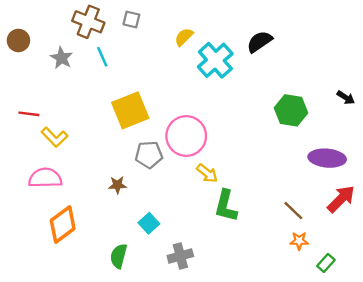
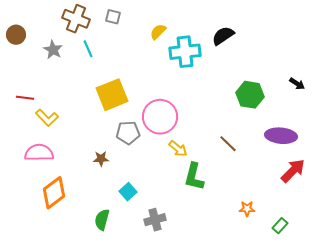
cyan cross: (215, 60) -> (185, 52), turned 36
brown line: (293, 211) -> (228, 144), moved
orange star: (299, 241) -> (247, 209), moved

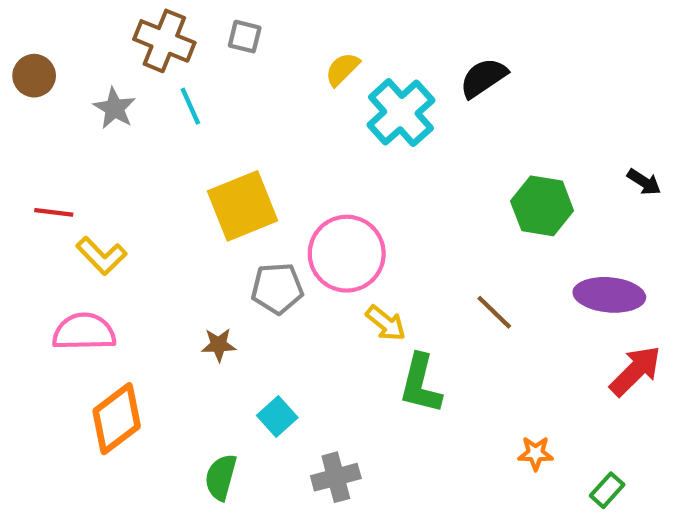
cyan cross: (185, 52) -> (401, 113), turned -36

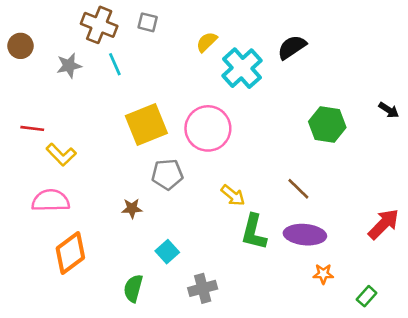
gray star: (114, 108) -> (69, 66), turned 30
pink circle: (347, 254) -> (208, 128), moved
purple ellipse: (609, 295) -> (305, 235), moved

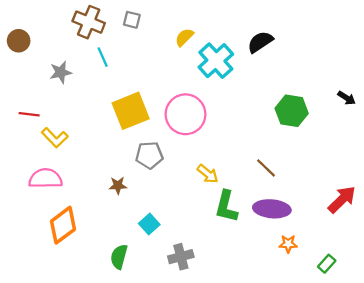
gray star: (69, 66) -> (61, 72), moved

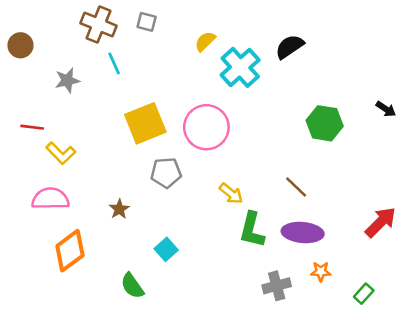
brown star: (118, 185) -> (119, 209), moved, turned -30
green semicircle: (119, 257) -> (132, 286), turned -50
gray cross: (181, 257) -> (277, 286), moved

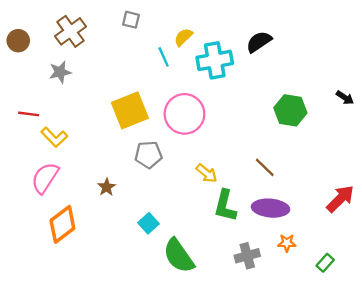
brown cross: (98, 24) -> (71, 31), moved, turned 32
cyan line: (114, 63) -> (164, 57), moved
cyan cross: (240, 67) -> (215, 60), turned 32
pink semicircle: (50, 199) -> (45, 178), turned -56
green semicircle: (132, 286) -> (179, 256), moved, size x1.5

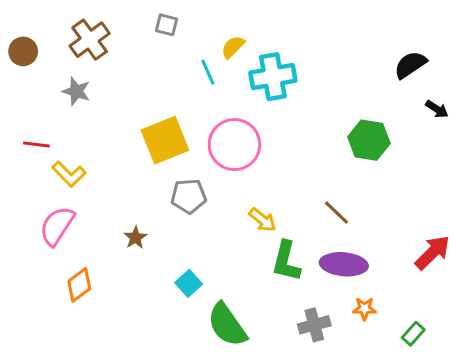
black semicircle: (259, 42) -> (410, 65), moved
gray star: (60, 72) -> (76, 91), turned 30
black arrow: (345, 98) -> (437, 109), moved
orange diamond: (62, 224) -> (79, 285), size x0.7

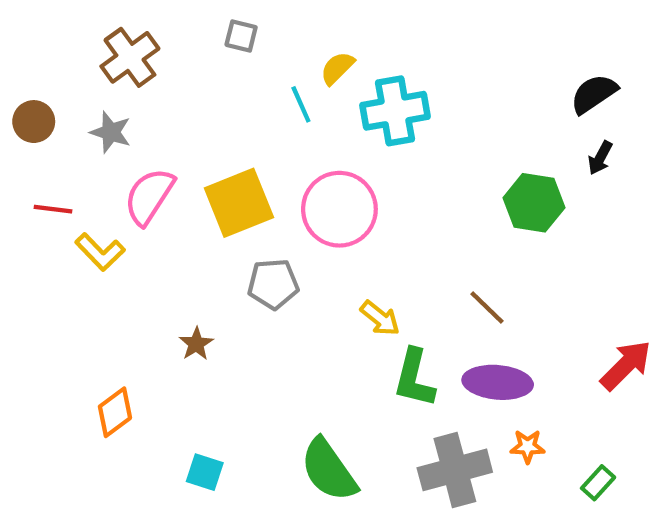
brown circle: (23, 51) -> (34, 122), moved
black arrow: (437, 109) -> (600, 158), moved, turned 85
pink semicircle: (57, 226) -> (149, 196), moved
cyan square: (189, 283) -> (205, 472), moved, turned -30
gray cross: (314, 325) -> (455, 470), size x1.5

